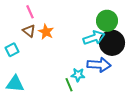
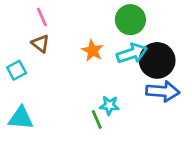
green circle: (107, 21) -> (130, 20), moved
orange star: (46, 32) -> (92, 51), moved
blue arrow: (99, 65) -> (163, 91), moved

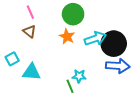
green circle: (130, 20) -> (73, 14), moved
cyan square: (17, 70) -> (12, 59), moved
cyan triangle: (21, 118) -> (31, 72), moved

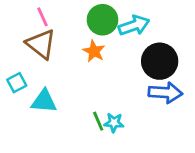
brown triangle: (29, 31) -> (41, 44), size x1.6
cyan arrow: (95, 39) -> (134, 25), moved
cyan star: (79, 76) -> (114, 123), moved

